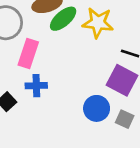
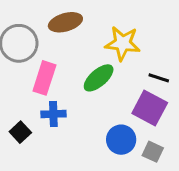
green ellipse: (63, 19) -> (99, 78), moved

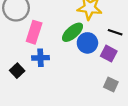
purple square: (150, 108) -> (109, 54), size x0.7
blue circle: (121, 140) -> (87, 43), moved

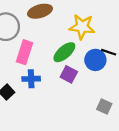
blue circle: (87, 43) -> (95, 60), moved
purple square: (109, 54) -> (69, 74), moved

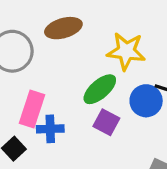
pink rectangle: (24, 52) -> (32, 109), moved

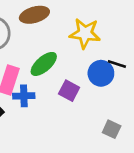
green ellipse: (100, 89) -> (44, 64), moved

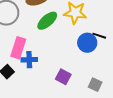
green ellipse: (44, 64) -> (47, 21), moved
purple square: (69, 91) -> (63, 77), moved

